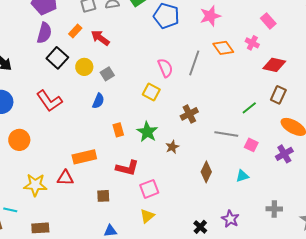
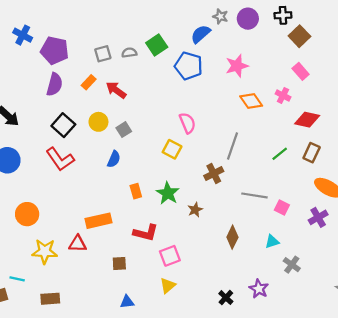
black square: (57, 58) -> (63, 125), moved
gray line: (194, 63) -> (232, 146), moved
green line: (249, 108) -> (280, 154), moved
orange circle: (19, 140) -> (27, 214), moved
gray cross: (274, 209) -> (292, 265), moved, turned 35

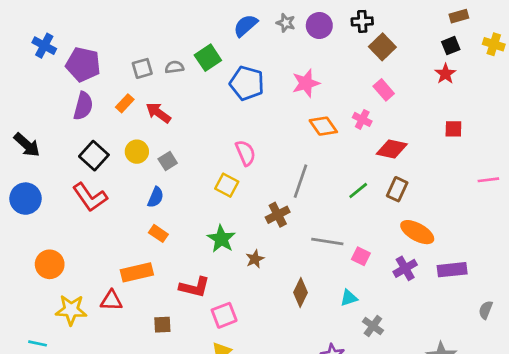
blue semicircle: (201, 34) -> (246, 25), moved
orange rectangle: (136, 191) -> (158, 233), moved, turned -40

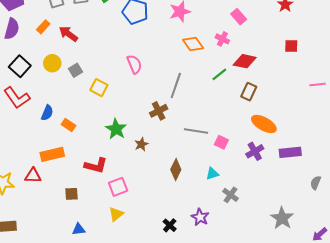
yellow square: (227, 185) -> (99, 88), moved
green line: (358, 191) -> (219, 74), moved
blue semicircle: (156, 197) -> (47, 113), moved

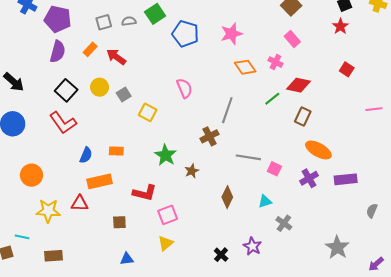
red square: (291, 46) -> (347, 69), turned 32
blue semicircle: (47, 113) -> (86, 155), moved
orange rectangle: (68, 125) -> (116, 151), turned -32

